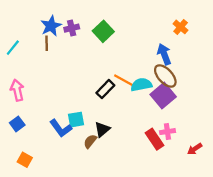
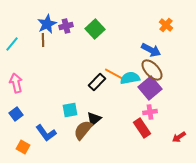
blue arrow: (164, 54) -> (151, 50), turned 138
blue L-shape: (61, 128) -> (46, 133), moved
pink cross: (167, 132) -> (150, 112), moved
brown semicircle: (90, 141) -> (83, 130), size x1.5

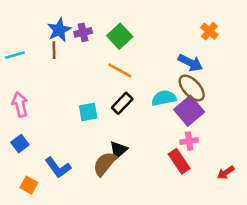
cyan line: (12, 44) -> (15, 55), turned 35
orange line: (114, 74) -> (120, 70), moved
cyan square: (70, 110) -> (88, 112), moved

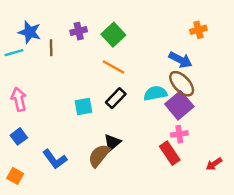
blue star: (59, 30) -> (30, 32), moved, turned -30
orange cross: (209, 31) -> (198, 30), turned 35
orange square: (29, 185) -> (15, 176), moved

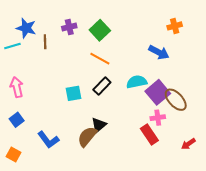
brown ellipse: (182, 84) -> (176, 100), moved

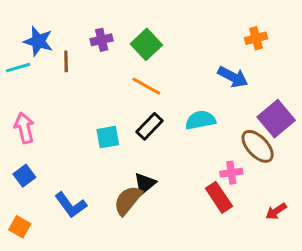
purple square: (158, 92) -> (276, 119), moved

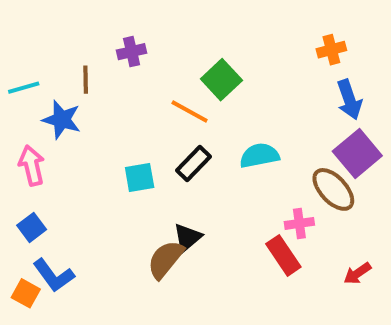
blue star: (38, 41) -> (62, 120), moved
green square: (146, 44) -> (221, 80), moved
blue arrow: (233, 77) -> (349, 100), moved, turned 44
blue L-shape: (71, 205) -> (54, 275), moved

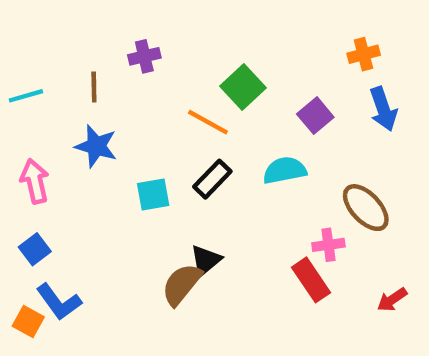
blue star: (62, 120) -> (96, 146), moved
purple square: (357, 154) -> (315, 116), moved, size x0.7

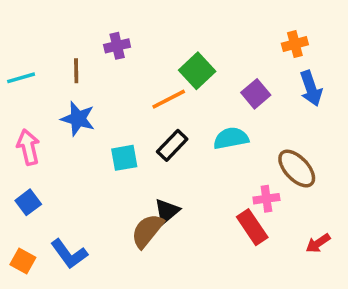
orange line: (208, 122) -> (169, 99), turned -56
blue L-shape: (59, 302) -> (69, 254), moved

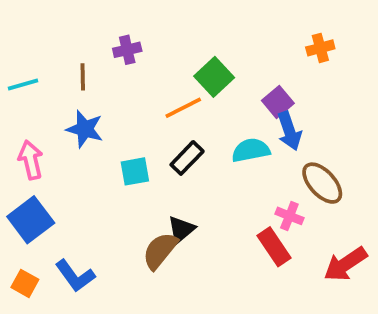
blue arrow: (311, 88) -> (289, 131), moved
pink cross: (266, 199) -> (289, 216), turned 30
blue square: (28, 202) -> (31, 220), size x1.6
red arrow: (318, 243) -> (345, 264), size x1.6

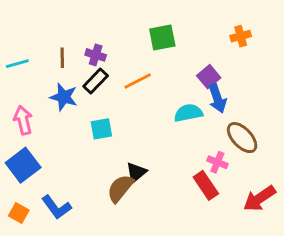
purple cross: (127, 50) -> (96, 55), moved, turned 30
green square: (214, 77) -> (162, 38), moved, turned 32
black rectangle: (187, 158) -> (96, 81), moved

